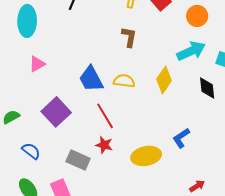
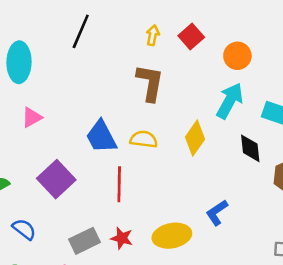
brown L-shape: (129, 37) -> (150, 83), size x1.4
cyan arrow: (191, 51) -> (230, 101), turned -36
red line: (105, 116) -> (119, 184), turned 32
red star: (104, 145) -> (122, 238), moved
gray rectangle: (78, 160) -> (85, 241), turned -50

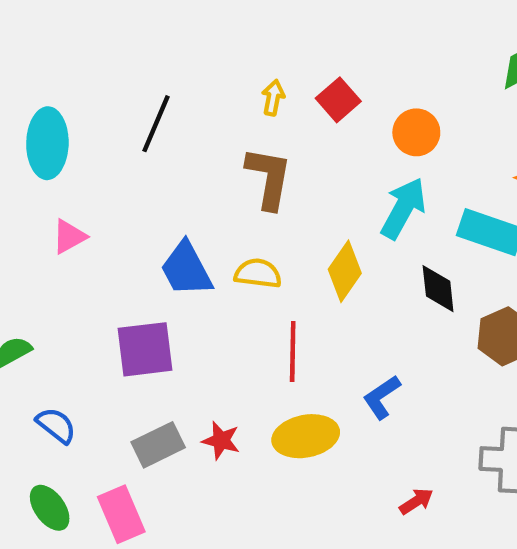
black line: (81, 31) -> (156, 124), moved
purple square: (56, 179) -> (145, 349), moved, turned 36
red line: (119, 184) -> (293, 352), moved

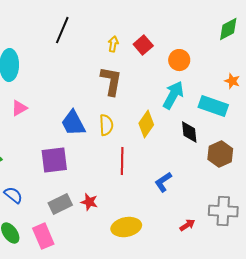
black line: (156, 124) -> (62, 30), moved
yellow semicircle: (258, 273) -> (106, 125), turned 80
yellow ellipse: (306, 436) -> (126, 227), moved
red arrow: (416, 501) -> (187, 225), moved

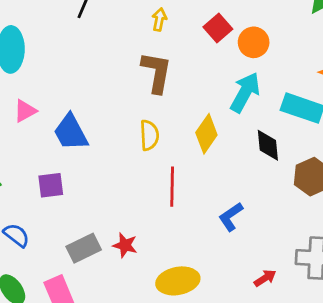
red square: (143, 45) -> (218, 28), moved
blue trapezoid: (73, 123) -> (71, 132), moved
purple square: (54, 160) -> (51, 185), moved, size x0.7

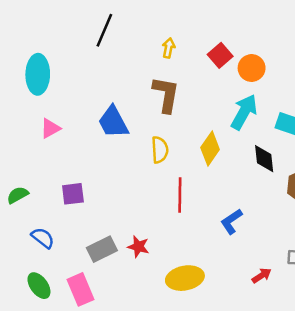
blue trapezoid: (71, 132) -> (113, 122), moved

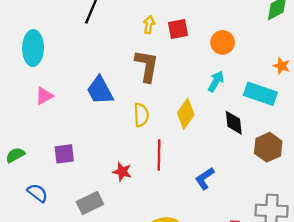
red square: (220, 55) -> (178, 29), moved, turned 30
cyan arrow: (244, 112) -> (216, 81), size x0.7
red star: (138, 247) -> (122, 172), moved

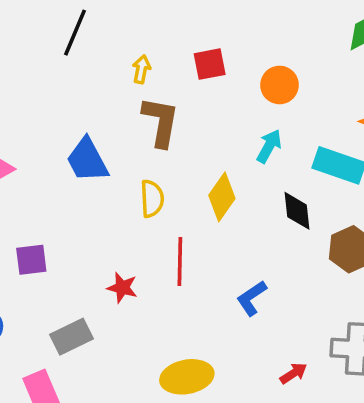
yellow arrow: (149, 25) -> (141, 69), moved

